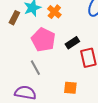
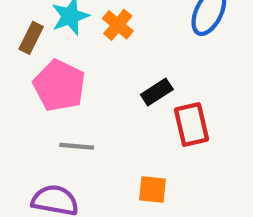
pink pentagon: (43, 40) -> (59, 86), moved
gray line: (35, 68) -> (77, 146), turned -56

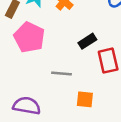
gray line: (77, 146) -> (62, 73), moved

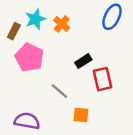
gray line: (62, 73) -> (59, 91), turned 36

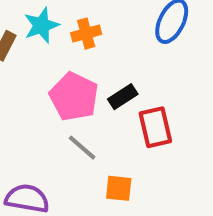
orange cross: (62, 24) -> (86, 34), turned 35
pink pentagon: (29, 57) -> (74, 97), moved

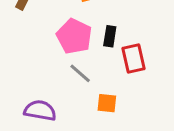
black rectangle: (123, 97) -> (110, 36), turned -48

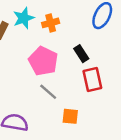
black rectangle: (110, 36) -> (81, 54), moved, turned -42

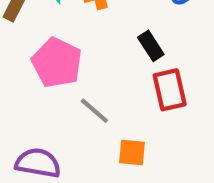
pink pentagon: (43, 61) -> (57, 63), moved

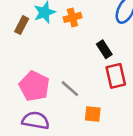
pink pentagon: (57, 63) -> (34, 86), moved

